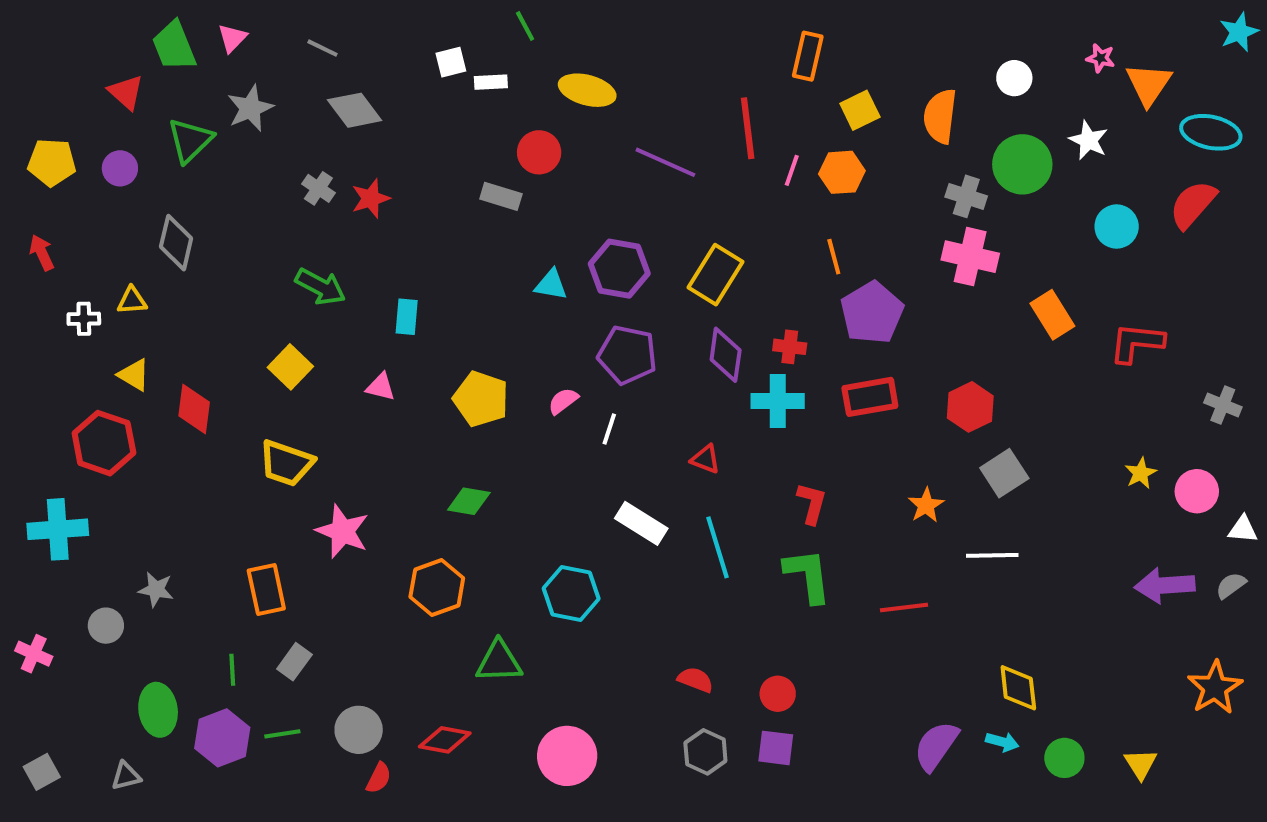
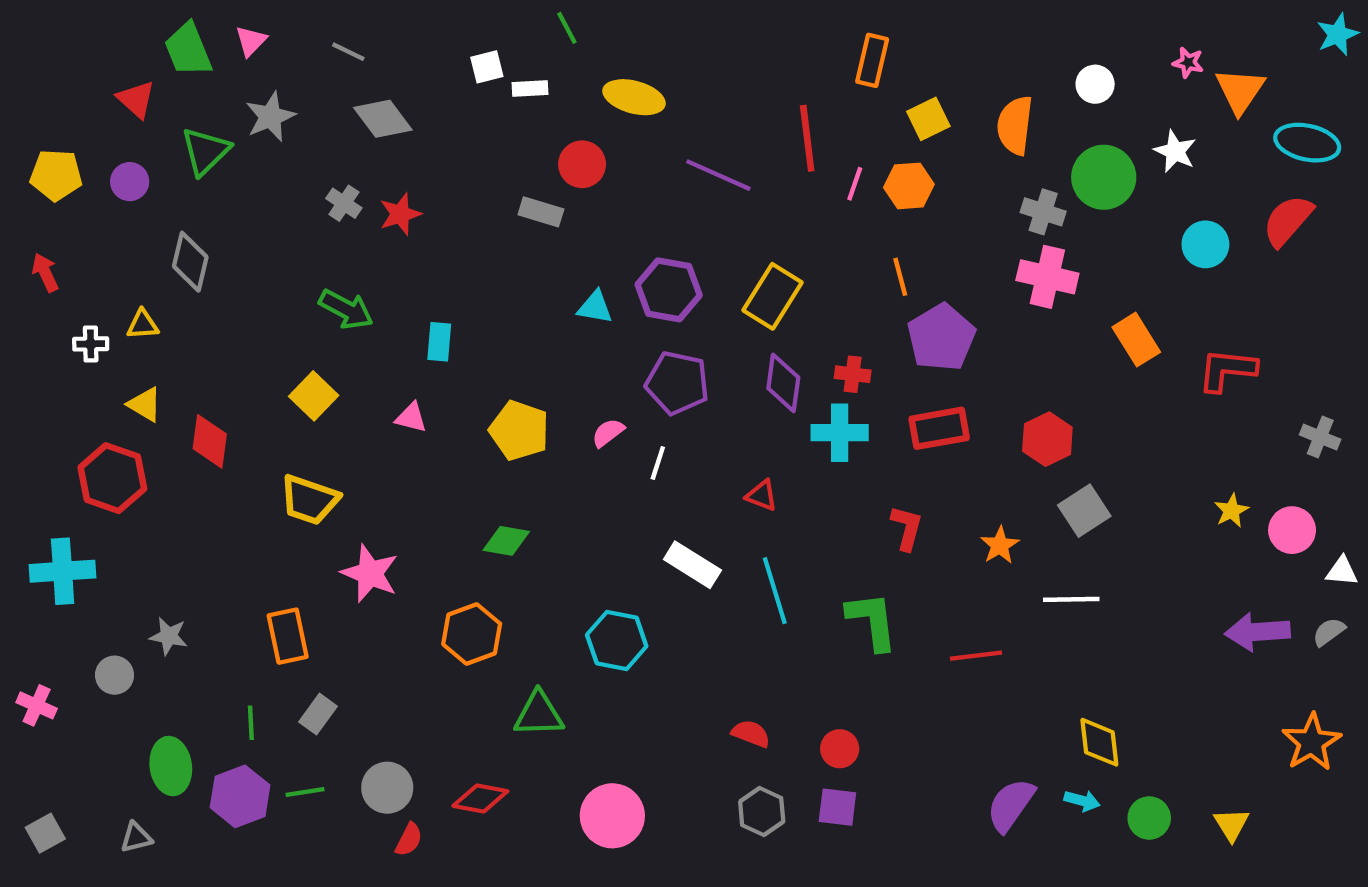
red L-shape: (812, 503) -> (907, 528), moved

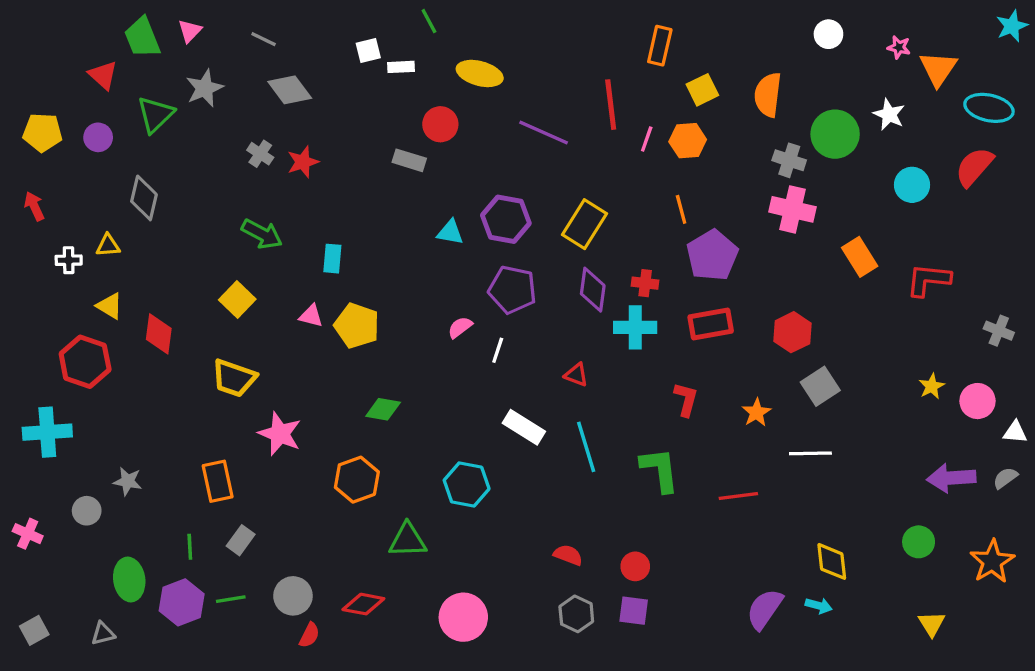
white circle: (1095, 84) -> (828, 34), moved
yellow pentagon: (519, 431) -> (357, 326), moved
green circle: (1149, 818) -> (919, 542), moved

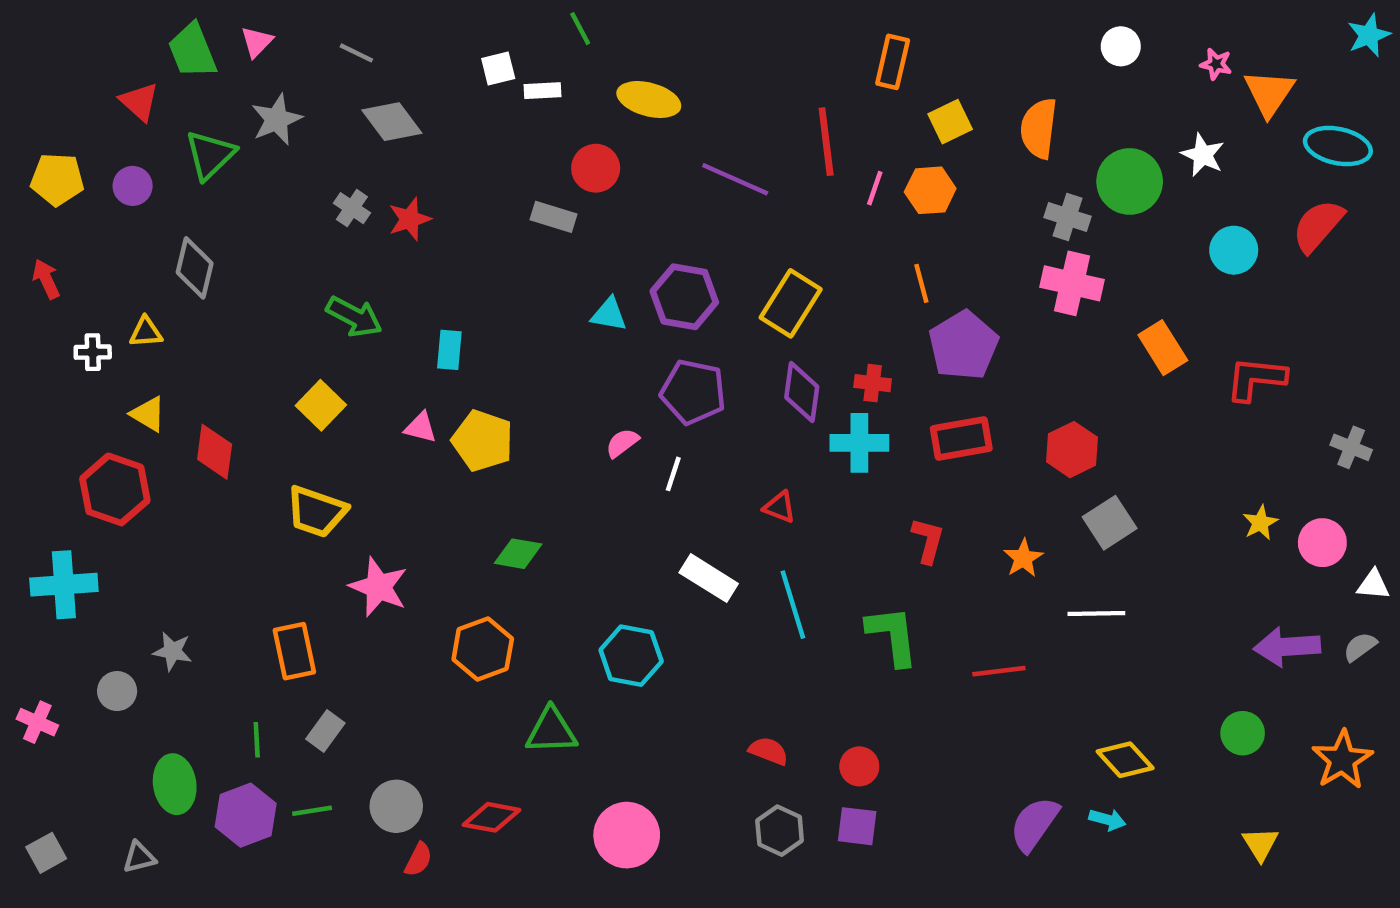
yellow diamond: (832, 561) -> (1125, 760), turned -36

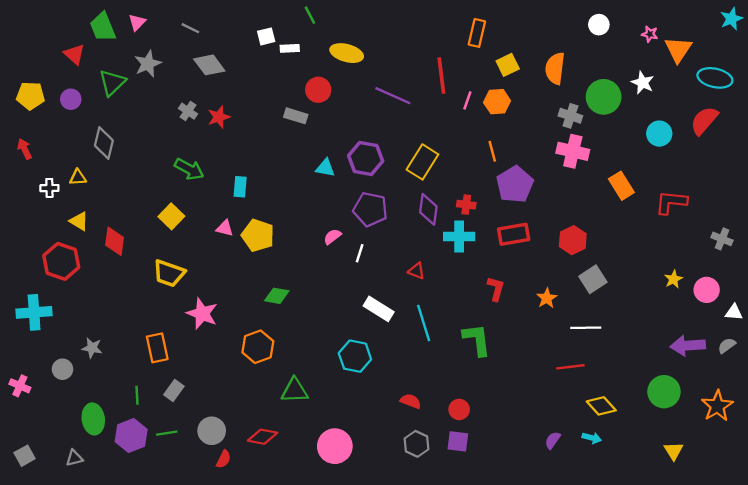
cyan hexagon: (631, 656) -> (355, 356), moved
red line: (999, 671) -> (570, 367), moved
green circle: (1243, 733) -> (664, 392), size x1.4
purple semicircle: (1034, 824) -> (553, 440), size x0.6

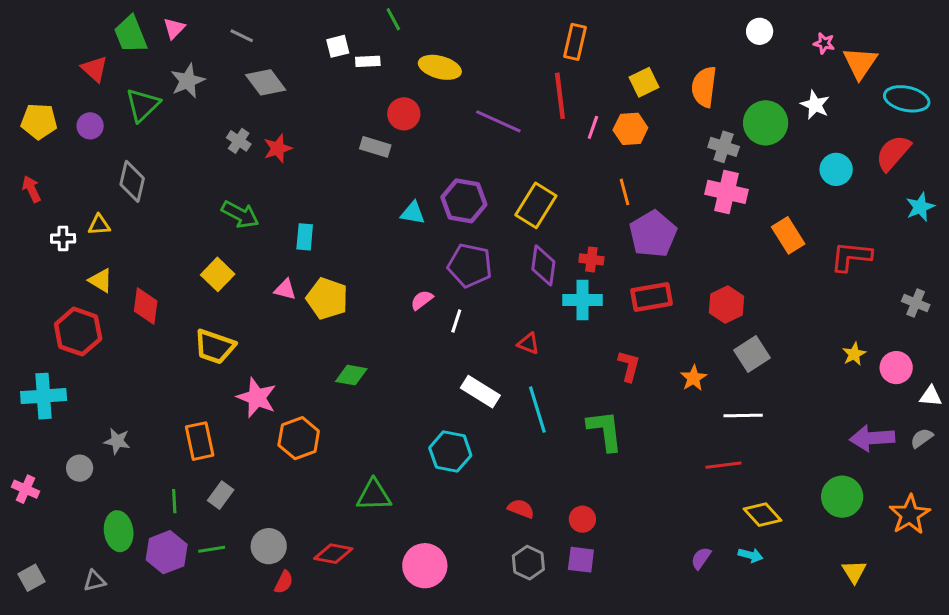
cyan star: (731, 19) -> (920, 207), moved
orange rectangle: (477, 33) -> (575, 42), moved
orange hexagon: (258, 347) -> (299, 438), moved

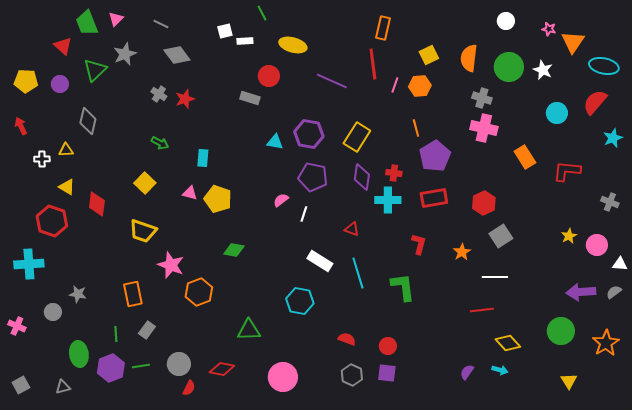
green circle: (766, 123) -> (509, 67), moved
green arrow: (240, 214) -> (160, 143), size x0.7

